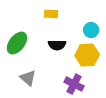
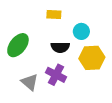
cyan circle: (91, 30) -> (81, 31), moved
purple cross: (74, 84) -> (56, 75), moved

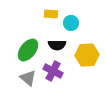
cyan circle: (81, 31) -> (71, 23), moved
green ellipse: (18, 45) -> (28, 50), moved

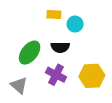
yellow hexagon: (87, 55) -> (92, 76), moved
gray triangle: (28, 78) -> (19, 85), moved

